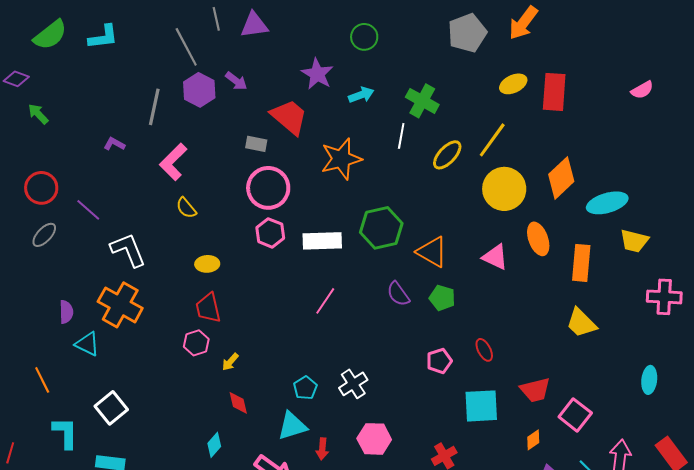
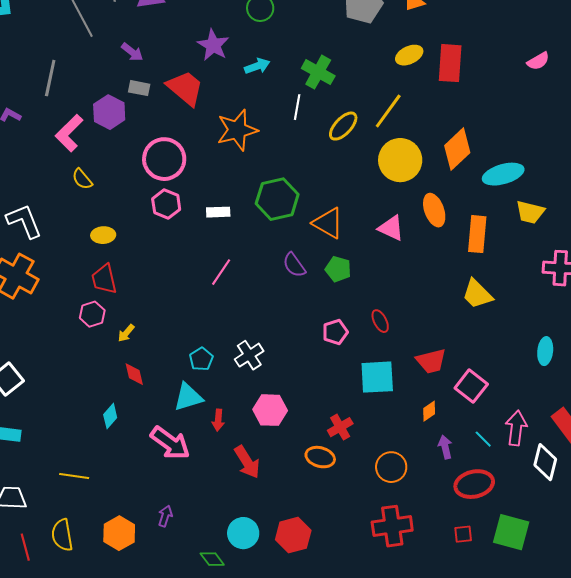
purple hexagon: (199, 90) -> (109, 112), moved
gray rectangle: (256, 144) -> (139, 88), moved
white rectangle: (322, 241) -> (218, 212), size x0.6

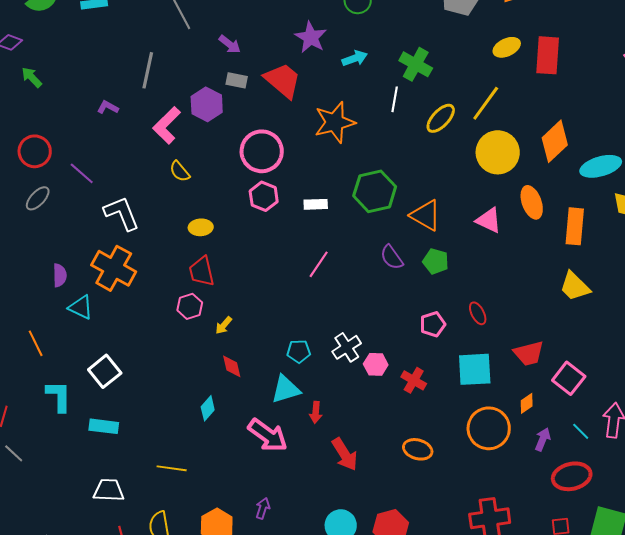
cyan pentagon: (201, 359) -> (299, 351), turned 30
pink hexagon: (270, 410) -> (376, 364), moved, size x0.7
red cross: (340, 427) -> (414, 380), moved, turned -30
purple arrow: (445, 447) -> (543, 439), turned 35
orange circle: (391, 467) -> (489, 428), moved, size x1.4

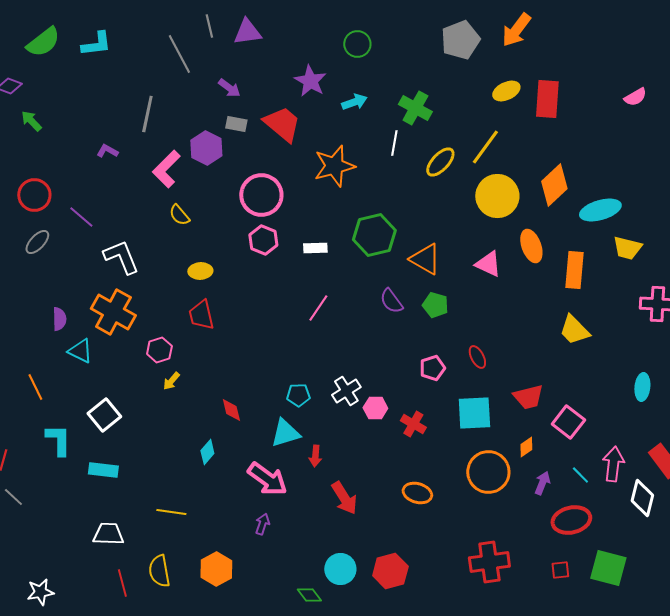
pink hexagon: (190, 306) -> (159, 350), moved
yellow arrow: (224, 325) -> (171, 381), moved
purple arrow: (263, 508) -> (262, 524), moved

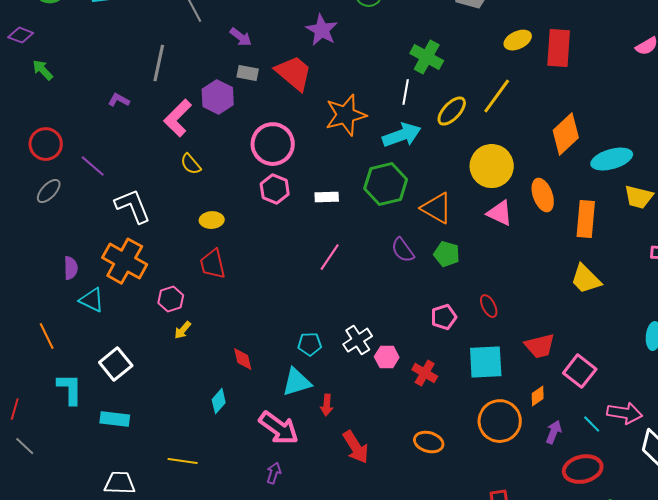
cyan arrow: (354, 102) -> (402, 135), moved, size x1.5
yellow circle: (497, 196) -> (492, 166), moved
pink arrow: (613, 464) -> (625, 413), turned 92

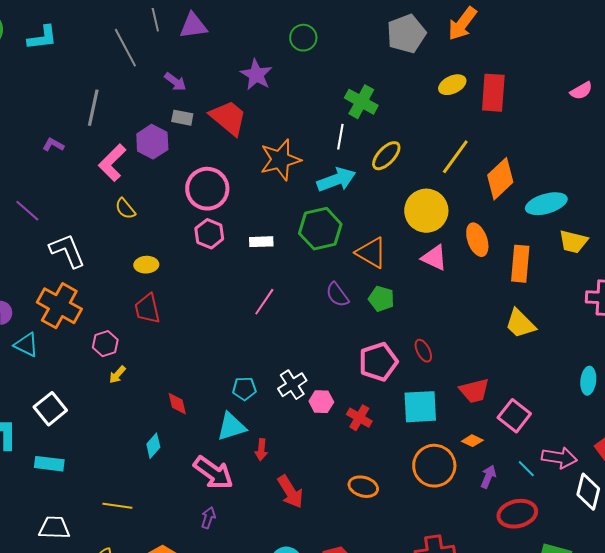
yellow line: (497, 96) -> (455, 157), moved
pink pentagon: (444, 317) -> (378, 362), size x1.5
orange diamond: (538, 396) -> (472, 441), turned 60

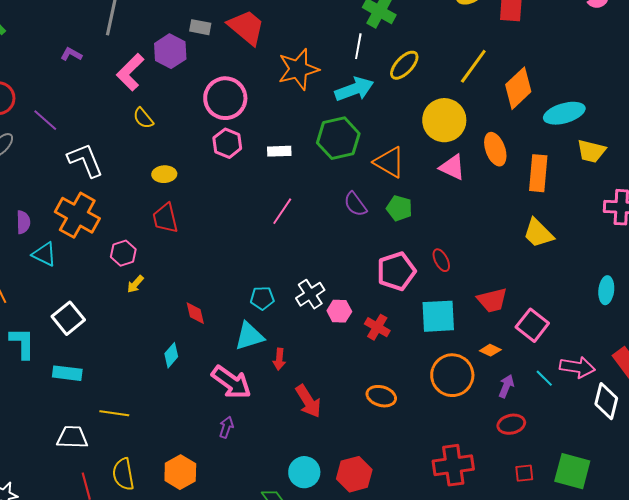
yellow line: (117, 506) -> (114, 413), moved
red ellipse: (517, 514) -> (511, 424), moved, size x0.7

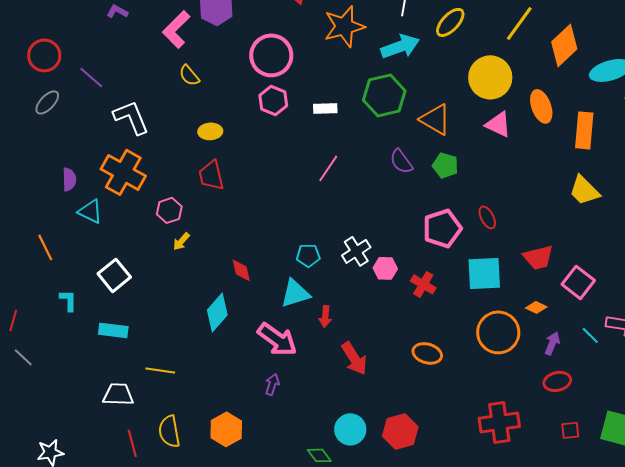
cyan L-shape: (22, 343) -> (68, 300), size x0.7
cyan diamond: (171, 355) -> (217, 312), size x1.5

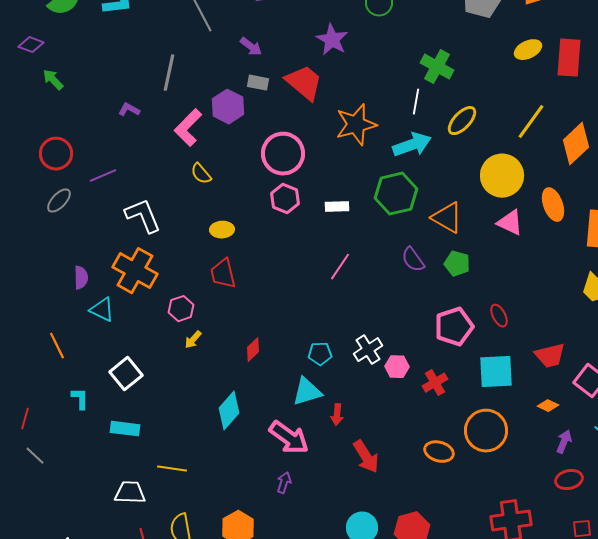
purple line: (91, 77) -> (103, 176), turned -64
red diamond: (241, 270) -> (253, 350), moved, turned 60
red cross: (423, 284) -> (435, 383), turned 30
orange circle: (498, 332) -> (486, 431), moved

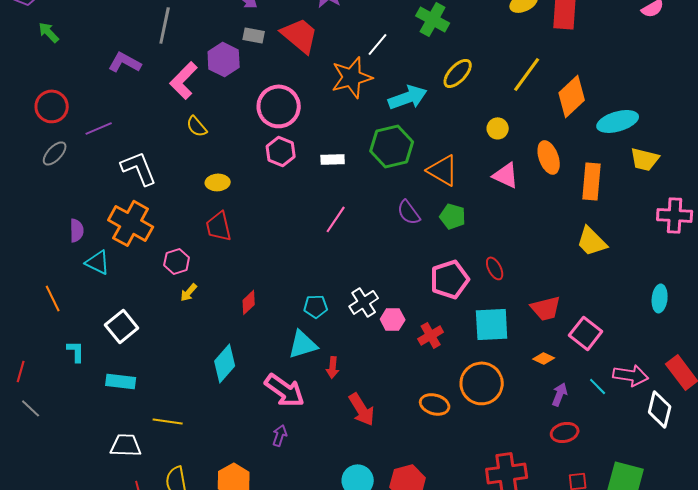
white line: (416, 102) -> (378, 44), moved, turned 30
purple L-shape: (129, 110) -> (125, 62), size x1.5
yellow circle: (502, 176) -> (498, 128), size x0.5

